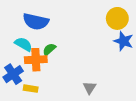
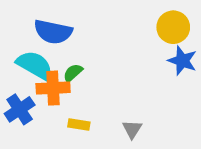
cyan semicircle: (23, 44) -> (35, 65), size x1.4
yellow rectangle: (31, 89) -> (79, 125), moved

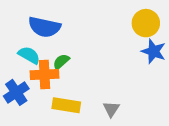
cyan semicircle: (35, 65) -> (29, 55), size x0.7
yellow rectangle: (79, 125) -> (66, 105), size x1.5

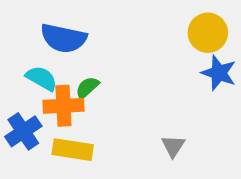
yellow rectangle: (66, 105) -> (73, 150), moved
gray triangle: (111, 109) -> (173, 146), moved

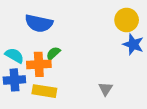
cyan semicircle: (42, 78) -> (14, 56), moved
blue cross: (23, 131) -> (14, 80), turned 30

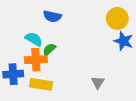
blue semicircle: (39, 23) -> (52, 16), moved, size x0.7
cyan semicircle: (14, 56) -> (34, 39), moved

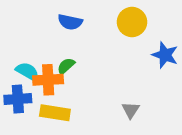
yellow circle: (117, 18) -> (132, 22), moved
cyan semicircle: (34, 39) -> (27, 72), moved

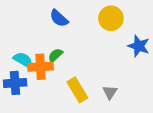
blue semicircle: (70, 22) -> (59, 18), turned 30
yellow rectangle: (55, 113) -> (77, 90), moved, turned 50

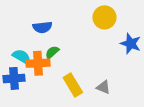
blue semicircle: (59, 18) -> (42, 27), moved, turned -48
gray triangle: (110, 92) -> (103, 87), turned -40

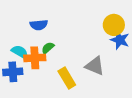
yellow circle: (104, 17) -> (114, 25), moved
gray triangle: (103, 87) -> (95, 66), moved, size x1.5

